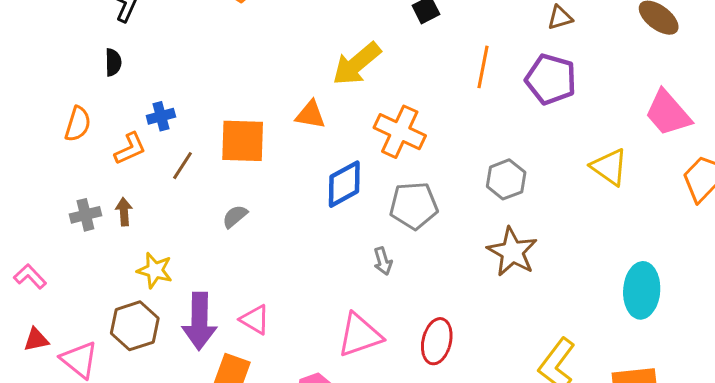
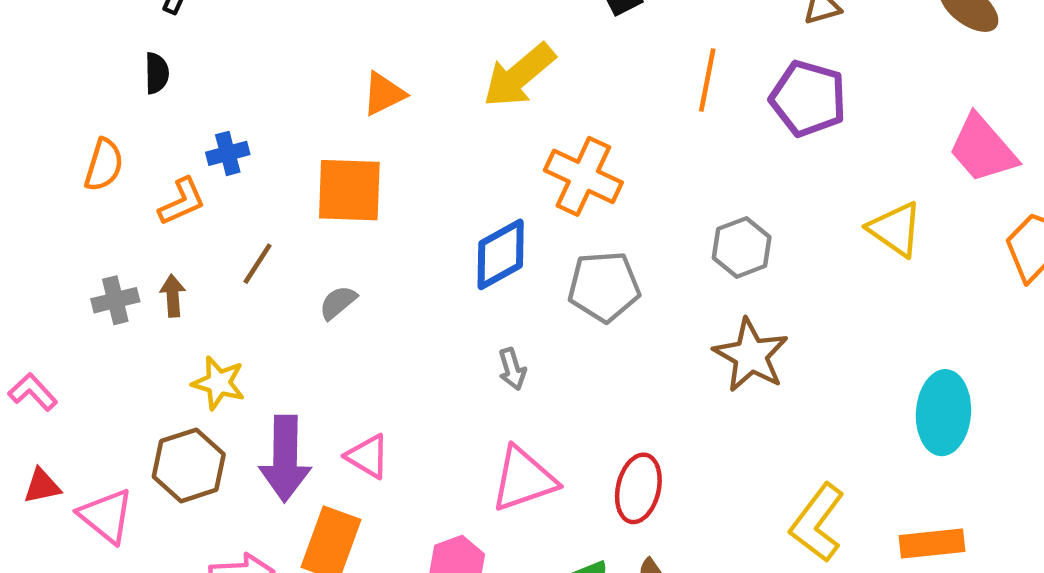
orange triangle: (310, 115) -> (384, 94), moved, turned -36
brown line: (183, 166) -> (258, 264), moved
gray arrow: (383, 261) -> (512, 369), moved

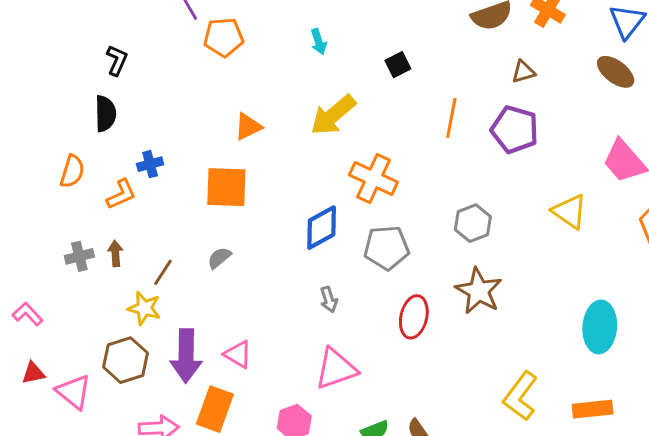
black semicircle: (157, 73) -> (105, 114), size x1.4
brown line: (258, 264) -> (163, 272), moved
red ellipse: (638, 488) -> (414, 317), moved

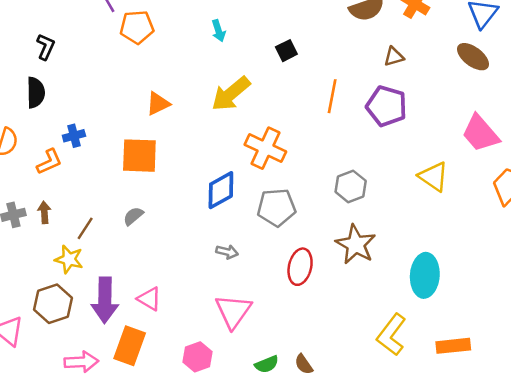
gray arrow: (329, 300) -> (227, 252), turned -60
cyan ellipse: (600, 327) -> (425, 275), moved
pink triangle: (336, 369) -> (233, 311), turned -36

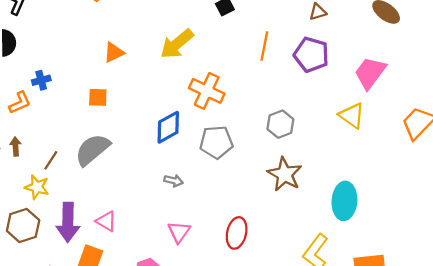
pink trapezoid: (480, 133) -> (370, 73), moved, turned 78
orange square: (139, 156) -> (98, 97), size x0.6
gray semicircle: (133, 216) -> (92, 150), size x2.0
red ellipse: (300, 267) -> (237, 233), moved
pink triangle: (233, 311) -> (179, 232), size x0.7

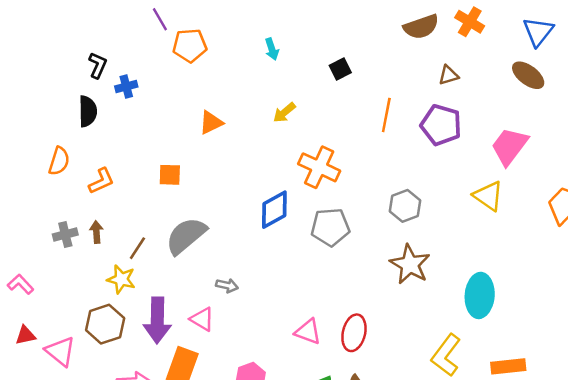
yellow arrow: (177, 44) -> (284, 113), size x0.6
blue cross: (41, 80) -> (126, 86), moved
orange square: (98, 97) -> (170, 175), moved
gray arrow: (174, 181) -> (227, 286), moved
pink triangle: (179, 232) -> (308, 332), moved, turned -45

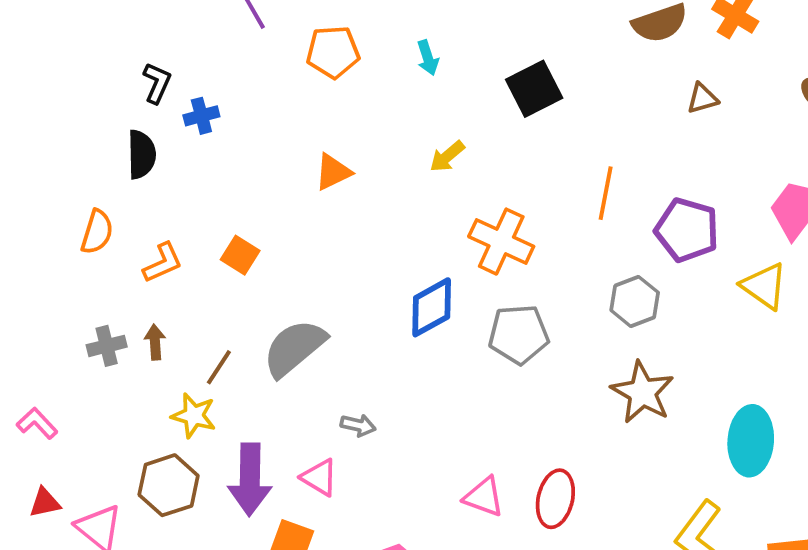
orange pentagon: (190, 45) -> (333, 52), moved
black square: (340, 69) -> (534, 89), size x1.6
orange line: (386, 115) -> (606, 193), moved
purple pentagon: (441, 125) -> (687, 230), moved
orange square: (170, 175) -> (240, 255), moved, turned 30

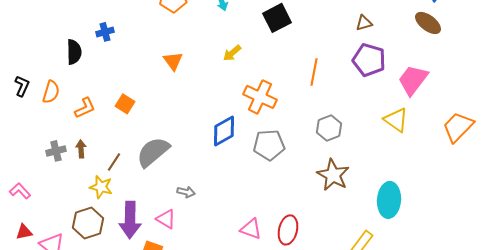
black L-shape: (157, 83) -> (22, 86), moved
orange triangle: (333, 172) -> (173, 61), turned -40
purple pentagon: (687, 230) -> (369, 60), moved

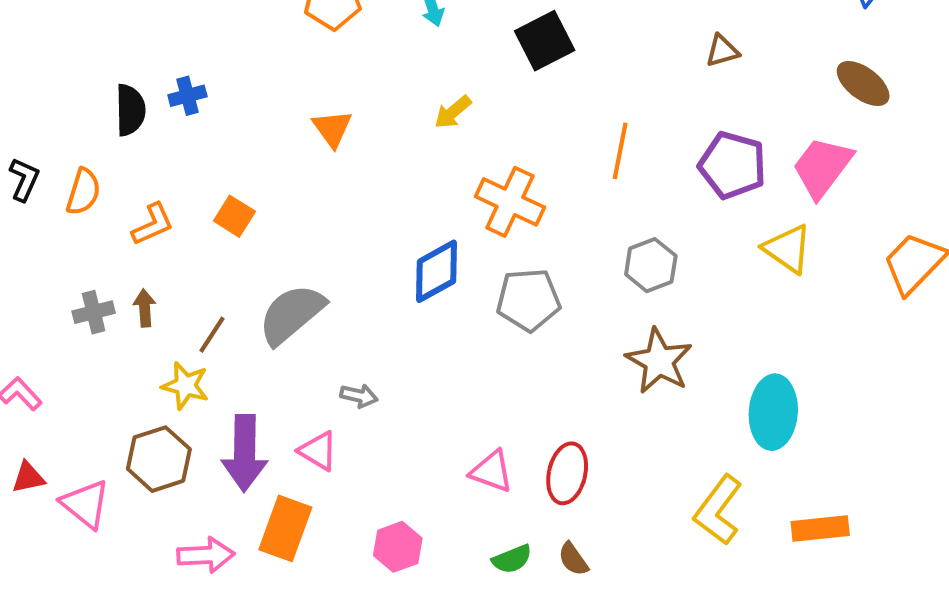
brown ellipse: (428, 23) -> (863, 84), moved
blue cross: (105, 32) -> (187, 96), moved
purple pentagon: (369, 60) -> (732, 165), moved

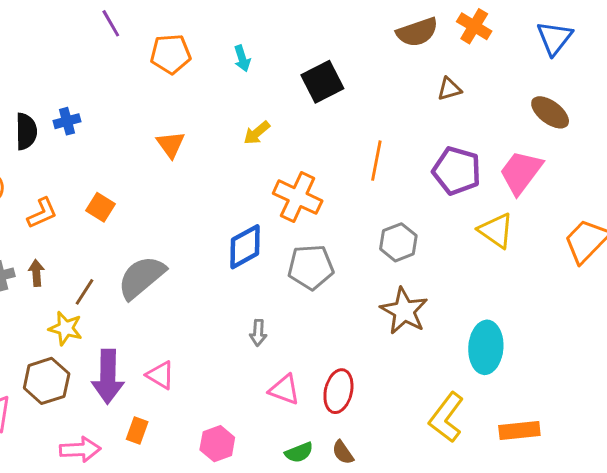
gray arrow: (359, 396) -> (258, 333), moved, turned 80
orange rectangle: (285, 528) -> (137, 431), size x0.6

